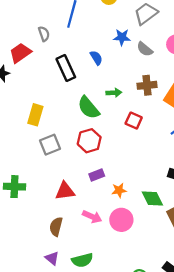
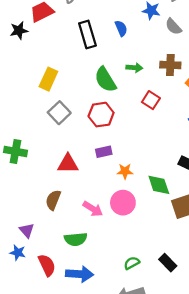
gray square: (50, 145) -> (59, 113), turned -30
pink arrow: (92, 217) -> (93, 209), moved
purple triangle: (52, 258) -> (27, 230), moved

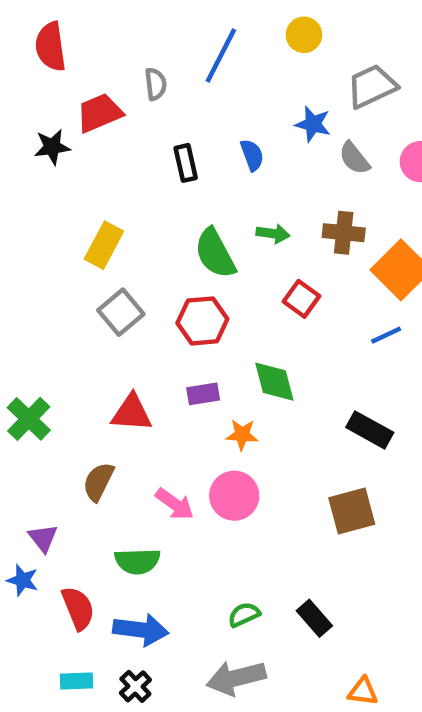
black rectangle: (87, 34) -> (186, 163), size x0.7
green cross: (15, 151) -> (29, 419), moved, turned 30
green diamond: (159, 185) -> (274, 382), moved

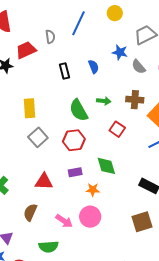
yellow rectangle: (104, 245) -> (30, 108), turned -30

